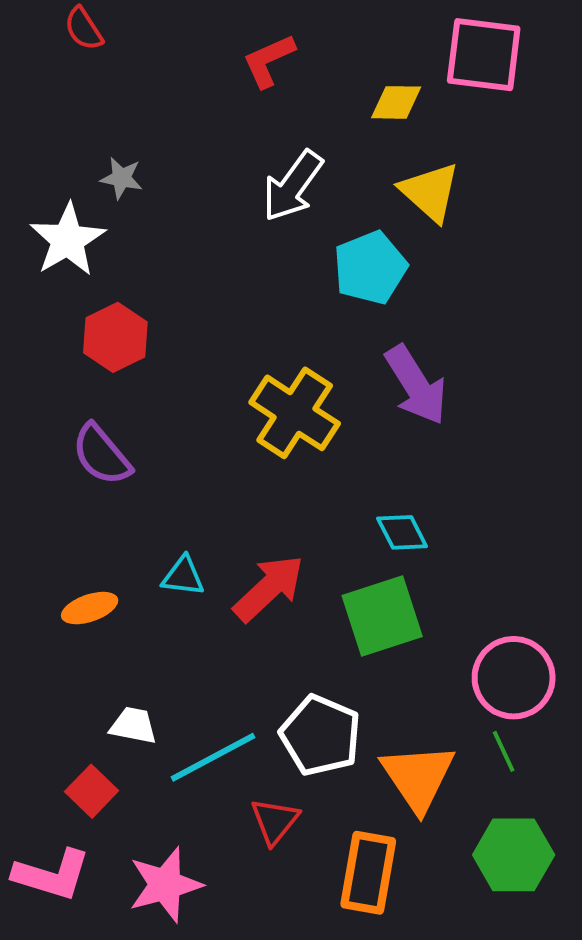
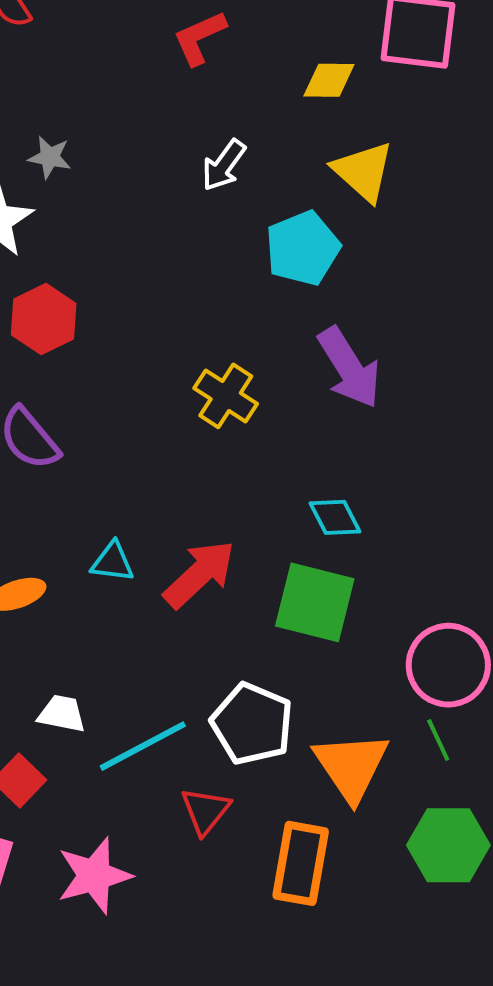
white arrow: (293, 186) -> (224, 165), size x0.7
yellow cross: (295, 413) -> (226, 396), size x0.7
green square: (382, 616) -> (315, 602), turned 32

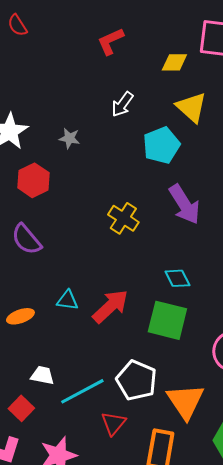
gray star: (50, 157) -> (69, 138), moved

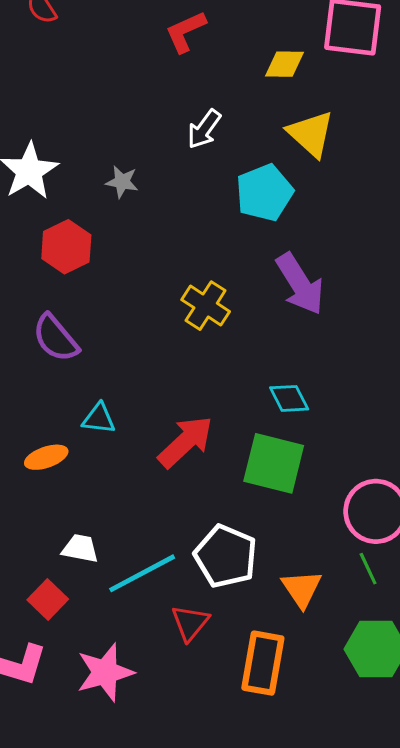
cyan triangle: (67, 300) -> (99, 419), moved
orange triangle: (185, 401) -> (302, 589), size x0.7

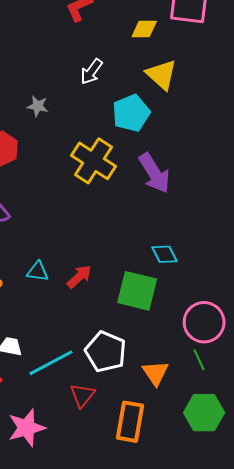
yellow cross: (206, 306) -> (93, 161), moved, size x1.4
cyan diamond: (289, 398) -> (165, 254), moved
cyan triangle: (99, 419) -> (38, 271), moved
red arrow: (185, 442) -> (79, 277), size x0.7

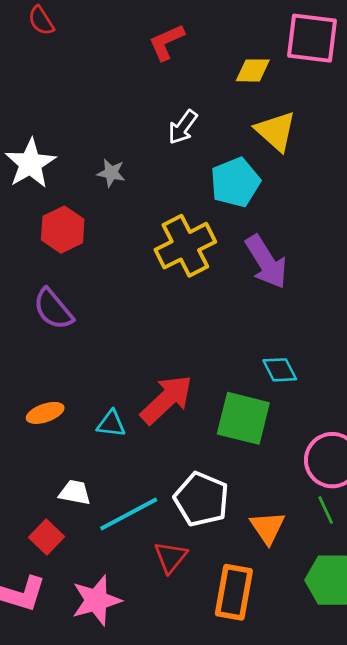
yellow cross: (93, 161) -> (185, 246), turned 30
cyan triangle: (38, 271) -> (111, 424), moved
red arrow: (79, 277) -> (166, 399), size x1.6

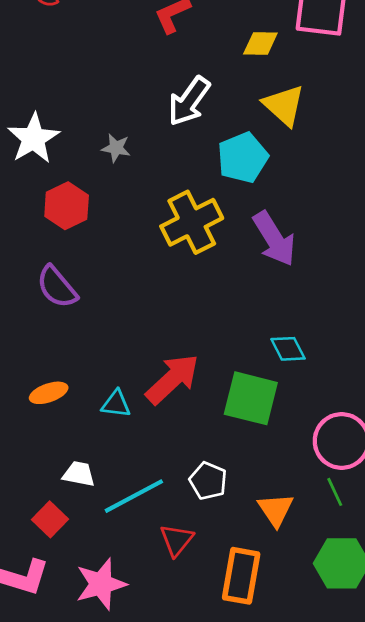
white arrow: (183, 127) -> (189, 101), size x1.4
white pentagon: (202, 499) -> (208, 481), size x0.7

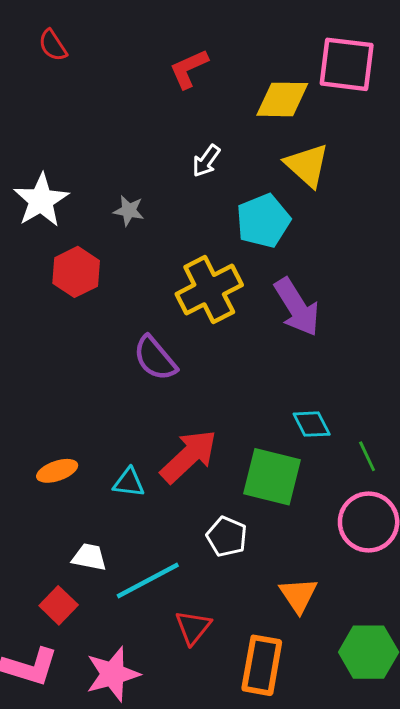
yellow diamond: (260, 43) -> (282, 99), size x1.4
white arrow: (189, 101) -> (206, 161), size x0.6
purple semicircle: (57, 287) -> (155, 358), moved
white pentagon: (208, 481) -> (227, 537), moved
green line: (335, 492) -> (367, 456), moved

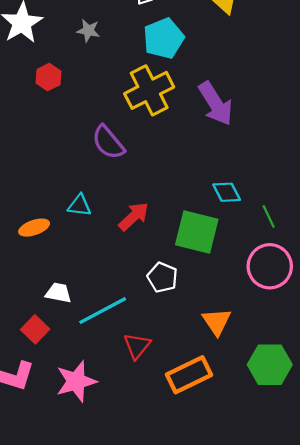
cyan pentagon: (263, 221) -> (164, 38), moved
red hexagon: (76, 272) -> (48, 77), size x0.7
red arrow: (189, 456) -> (134, 216), size x0.7
cyan triangle: (129, 483) -> (79, 205), moved
orange rectangle: (262, 665) -> (189, 375), turned 54

